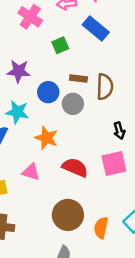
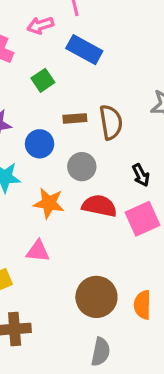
gray circle: (73, 104) -> (82, 167), moved
red semicircle: (75, 167) -> (99, 206), moved

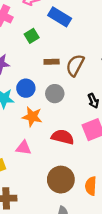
brown semicircle: (111, 122) -> (75, 65), turned -145
blue circle: (40, 144) -> (26, 88), moved
red semicircle: (99, 206) -> (63, 137), moved

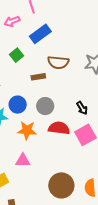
blue rectangle: (60, 17) -> (40, 34), turned -60
brown semicircle: (75, 65) -> (58, 62), moved, turned -105
red semicircle: (63, 137) -> (59, 128), moved

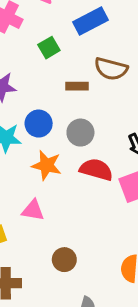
brown circle: (61, 185) -> (64, 260), moved, size x0.6

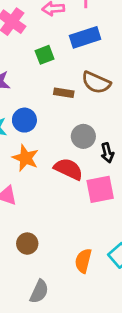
gray circle: (80, 133) -> (83, 136), moved

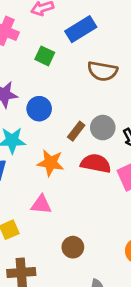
green square: (45, 55) -> (45, 56), turned -30
brown rectangle: (64, 93) -> (76, 131), moved, turned -48
blue circle: (24, 120) -> (39, 109), moved

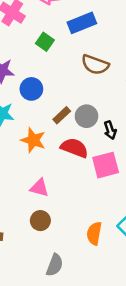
pink triangle: (41, 205) -> (39, 188), moved

